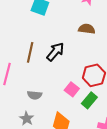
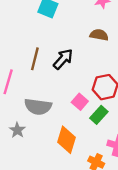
gray semicircle: (35, 95) -> (38, 107), size x1.6
gray star: (27, 119) -> (17, 130), moved

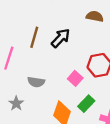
gray semicircle: (38, 107) -> (36, 82), size x0.7
green rectangle: (99, 115) -> (86, 104), moved

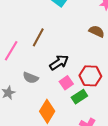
black arrow: (61, 38) -> (59, 62), moved
green rectangle: (86, 104) -> (79, 97), moved

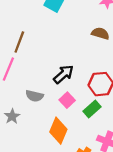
brown line: (38, 37) -> (19, 42), moved
pink square: (66, 83) -> (67, 100), moved

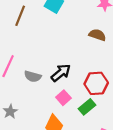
brown line: (19, 42) -> (20, 16), moved
gray semicircle: (34, 96) -> (33, 76), moved

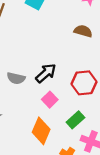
green rectangle: (87, 107) -> (75, 120), moved

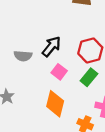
green rectangle: (75, 120) -> (89, 77), moved

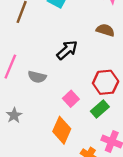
black arrow: (51, 46) -> (67, 50), moved

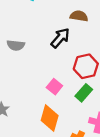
black arrow: (67, 50) -> (60, 38), moved
gray semicircle: (37, 77) -> (16, 45), moved

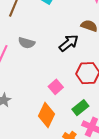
green rectangle: (84, 93) -> (80, 108), moved

